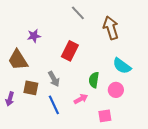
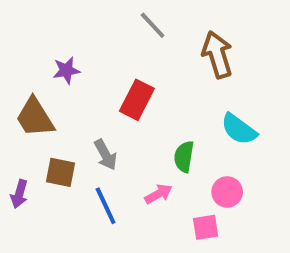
pink circle: (116, 90) -> (227, 192), moved

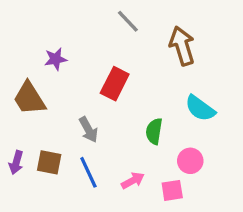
brown square: (60, 172) -> (49, 162), moved
pink arrow: (158, 194) -> (133, 181), moved

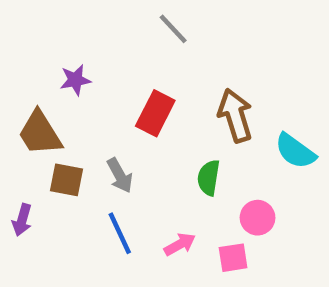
brown arrow: (182, 46) -> (235, 115), moved
cyan semicircle: (200, 108) -> (295, 151), moved
brown square: (49, 162) -> (66, 180), moved

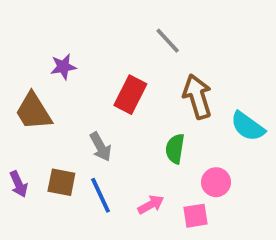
gray line: (173, 29) -> (168, 41), moved
brown square: (66, 180) -> (61, 182), moved
purple arrow: (22, 220) -> (19, 184), turned -40

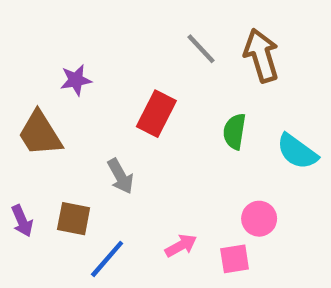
brown arrow: (197, 97) -> (261, 55), moved
green semicircle: (175, 149) -> (235, 131), moved
blue line: (100, 195) -> (107, 259), moved, turned 66

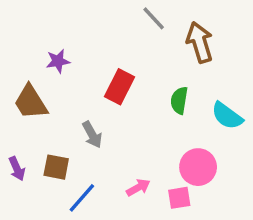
gray line: (201, 49) -> (154, 18), moved
pink circle: (259, 219) -> (198, 167), size x1.4

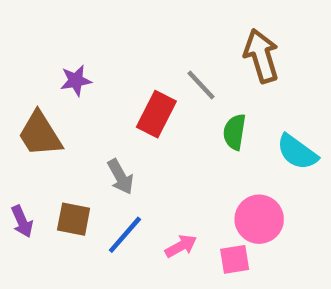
gray line: (154, 18) -> (201, 85), moved
blue line: (82, 198) -> (125, 235), moved

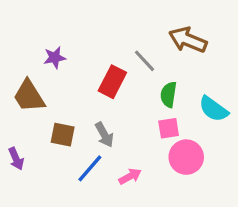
brown arrow: (261, 56) -> (188, 40), turned -51
gray arrow: (120, 177) -> (104, 135), moved
brown square: (74, 219) -> (63, 135), moved
pink square: (235, 259) -> (169, 128), moved

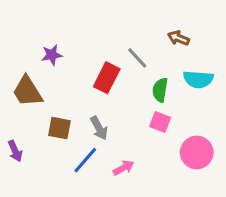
brown arrow: (188, 40) -> (178, 38), size x0.6
cyan semicircle: (214, 109) -> (198, 79), moved, turned -32
pink square: (169, 128) -> (160, 122), turned 30
pink circle: (186, 157) -> (197, 153), moved

